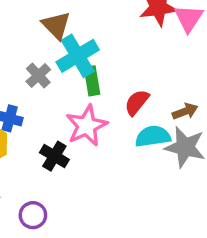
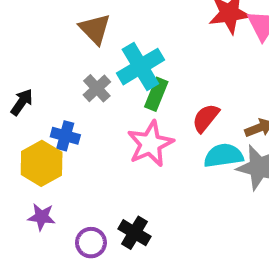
brown triangle: (56, 25) -> (95, 29), moved
green rectangle: (92, 81) -> (156, 94), turned 32
black cross: (54, 156) -> (134, 233), moved

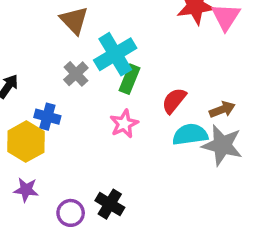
pink star: (150, 144) -> (124, 124), size x0.7

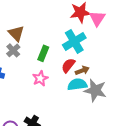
brown triangle: (74, 20) -> (16, 33), moved
cyan cross: (115, 54) -> (74, 41), moved
brown arrow: (222, 109) -> (82, 70), moved

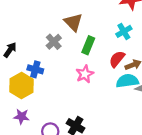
brown triangle: (16, 33) -> (73, 22), moved
cyan cross: (74, 41) -> (124, 31), size x0.6

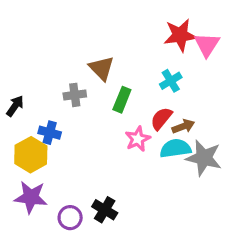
gray cross: (54, 42) -> (75, 95), turned 35
pink star: (85, 74) -> (138, 139), moved
purple star: (21, 117) -> (31, 197), size x1.5

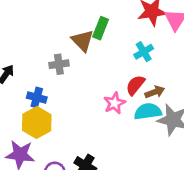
green rectangle: (122, 100) -> (101, 28), moved
yellow hexagon: (31, 155) -> (37, 123), moved

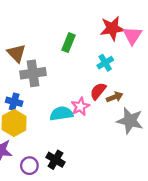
brown triangle: (83, 41) -> (16, 53), moved
gray cross: (59, 64) -> (33, 73), size x1.5
cyan semicircle: (148, 111) -> (61, 114), moved

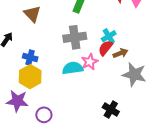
cyan cross: (105, 63) -> (109, 36), moved
gray cross: (33, 73) -> (75, 37), moved
black cross: (55, 160) -> (111, 110), moved

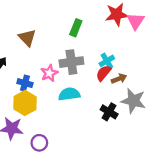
pink star: (90, 62) -> (49, 73), moved
black cross: (111, 110) -> (109, 112), moved

